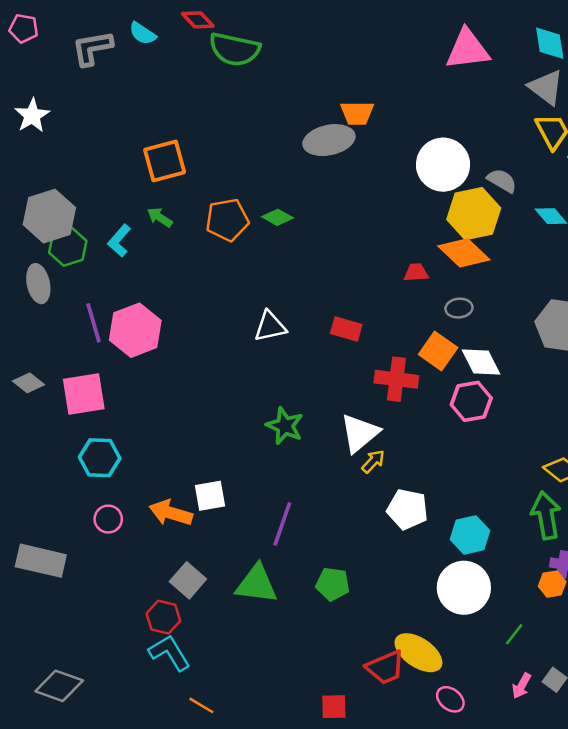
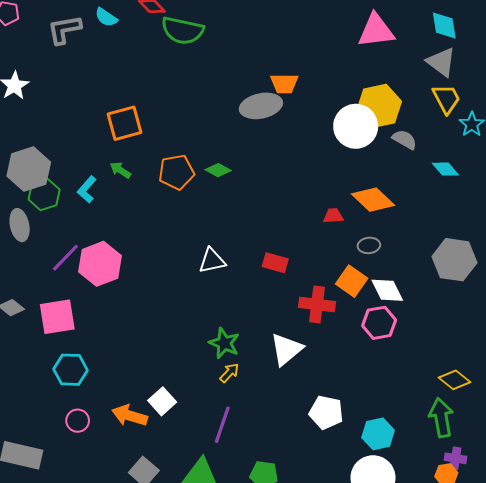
yellow hexagon: (474, 214) -> (379, 106), moved
purple line: (93, 323) -> (65, 258), turned 60
yellow arrow: (373, 461) -> (229, 373), moved
white square: (210, 496) -> (162, 401), turned -32

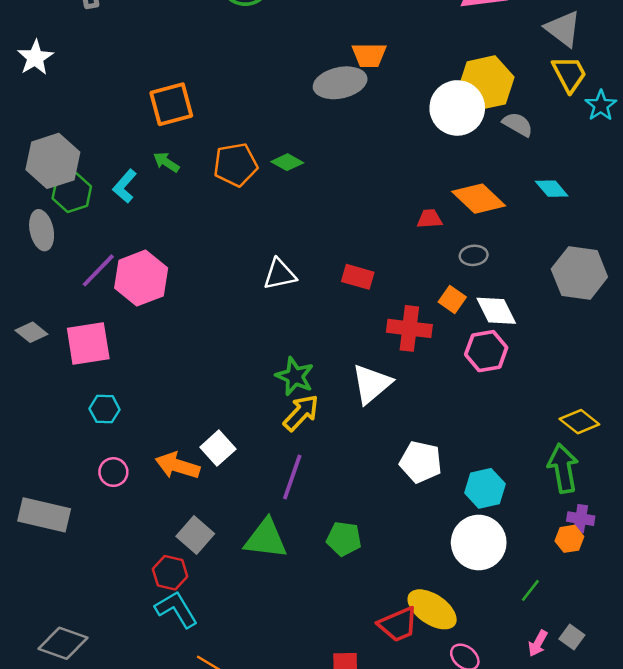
cyan diamond: (445, 169) -> (552, 189), moved
orange square: (352, 281) -> (452, 299), size x0.7
cyan hexagon: (70, 370) -> (105, 409), size x0.7
yellow arrow: (229, 373) -> (301, 413), size x1.5

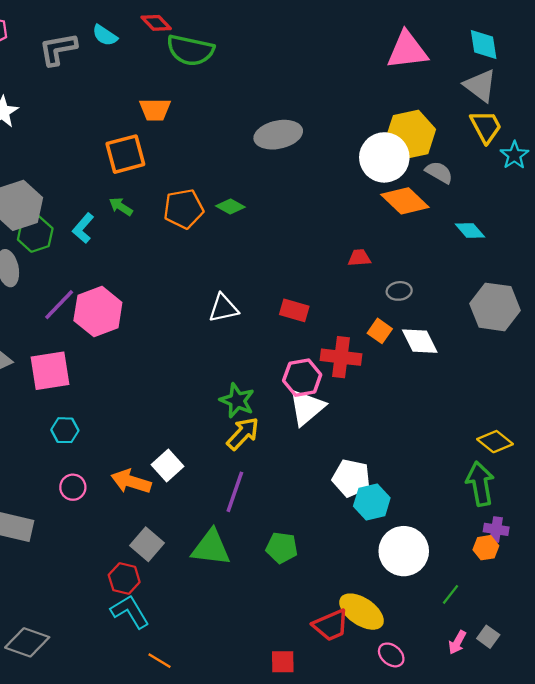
orange trapezoid: (369, 55) -> (155, 110), moved
orange diamond: (479, 199) -> (405, 201), moved
pink hexagon: (486, 351) -> (302, 378), moved
cyan hexagon: (485, 488) -> (372, 502), moved

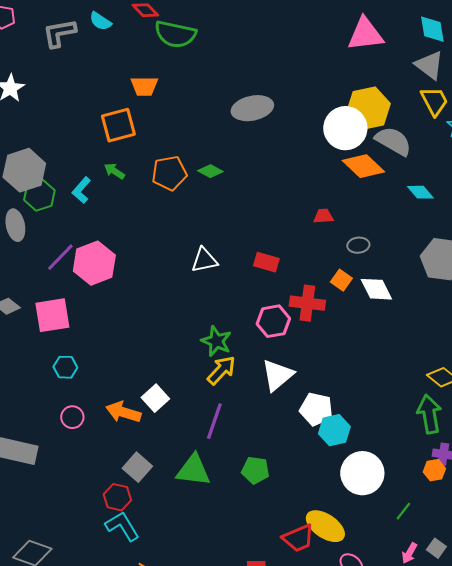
gray semicircle: (439, 172) -> (393, 141), size x1.5
white triangle: (307, 407) -> (277, 375), moved

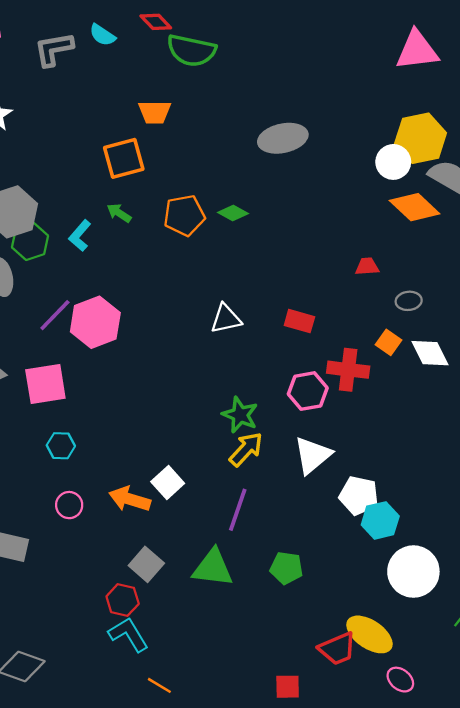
white circle: (345, 128) -> (393, 162), size x0.7

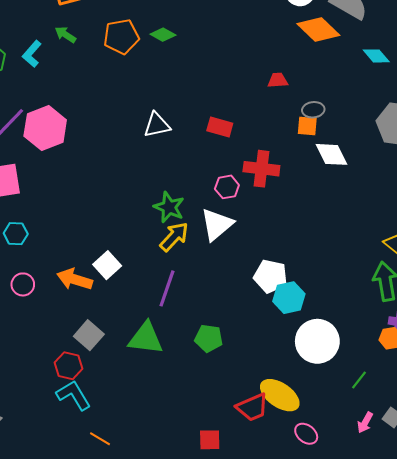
orange square: (388, 342) -> (307, 126), moved, turned -30
pink hexagon: (308, 391) -> (227, 187), size x0.7
white triangle: (313, 455) -> (217, 225), moved

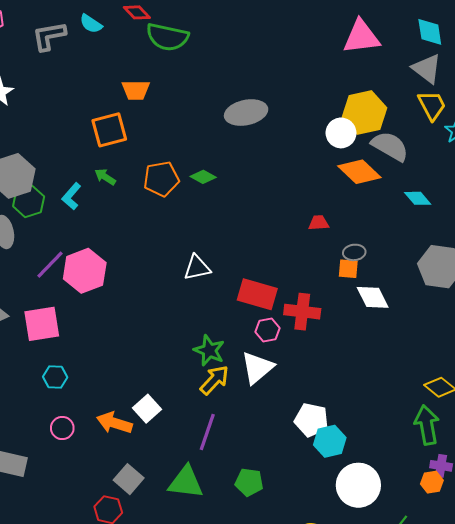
red rectangle: (220, 127) -> (257, 294), moved, size x1.5

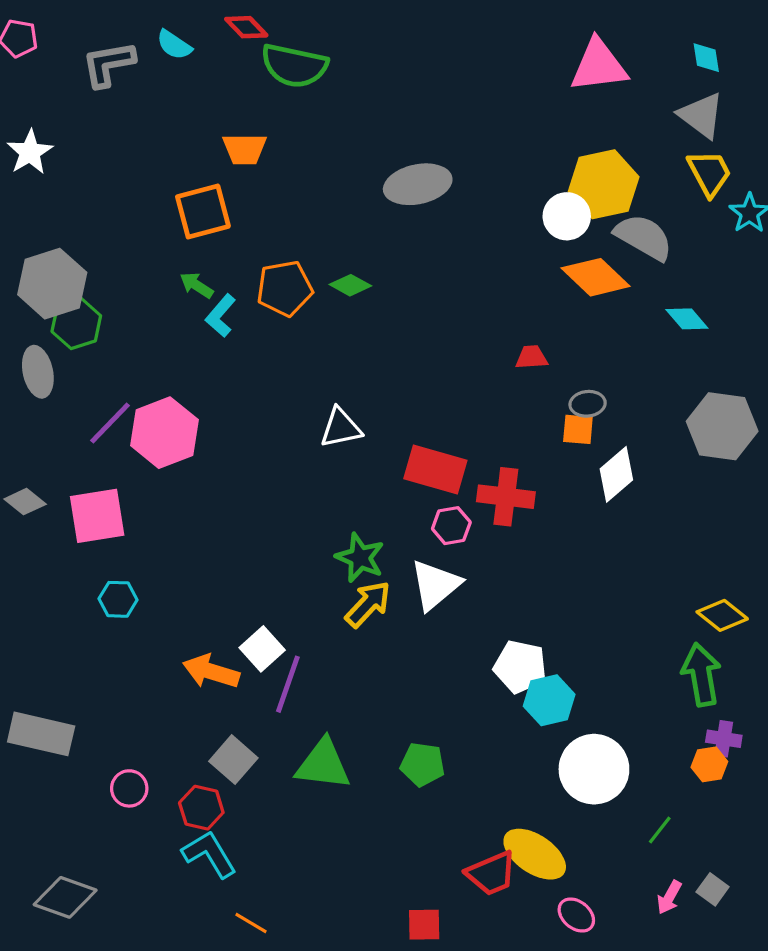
cyan diamond: (430, 32) -> (706, 58), size x0.7
cyan L-shape: (71, 196) -> (221, 316), moved
white diamond: (373, 297) -> (616, 474), turned 76
pink circle: (62, 428) -> (129, 788), moved
purple line: (207, 432) -> (288, 684), moved

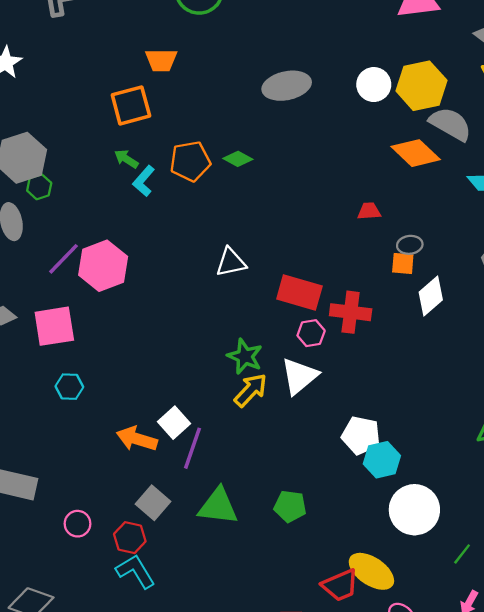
white circle: (567, 216) -> (374, 85), moved
green hexagon: (76, 324) -> (39, 187), size x0.7

